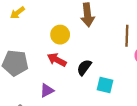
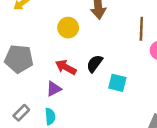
red arrow: (57, 60) -> (66, 67), moved

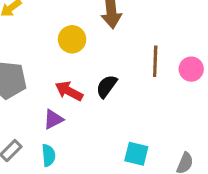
brown line: (141, 29) -> (155, 61), moved
cyan square: (117, 83) -> (136, 154), moved

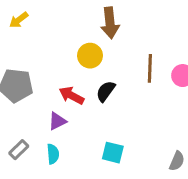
yellow circle: (72, 39) -> (90, 56), moved
cyan square: (136, 154) -> (113, 153), moved

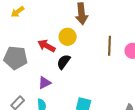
black semicircle: (106, 91) -> (64, 62), moved
red arrow: (71, 96) -> (47, 46), moved

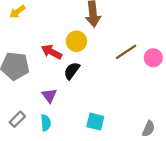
brown line: (110, 46) -> (126, 52), turned 54
purple triangle: (45, 83) -> (49, 96), turned -40

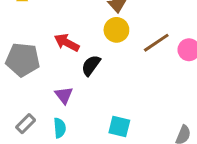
yellow circle: (76, 41) -> (116, 30), moved

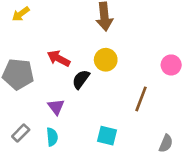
yellow circle: (116, 30) -> (106, 60), moved
brown line: (156, 43) -> (141, 99), moved, turned -35

